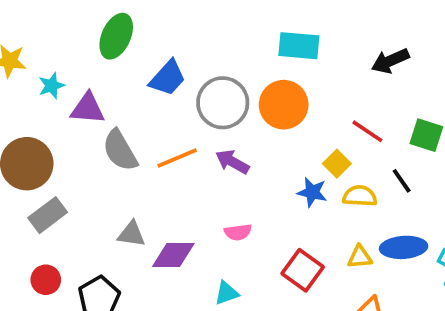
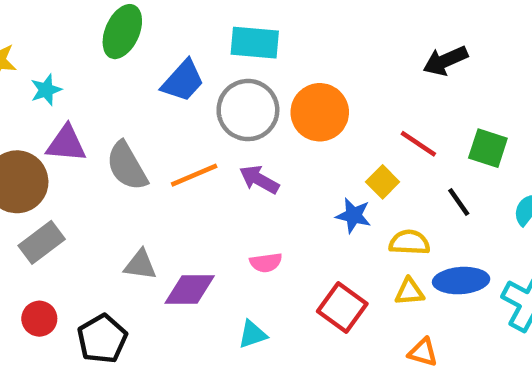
cyan rectangle: (299, 46) -> (255, 43), moved
purple triangle: (88, 108) -> (66, 144), moved
yellow semicircle: (360, 196) -> (409, 242), moved

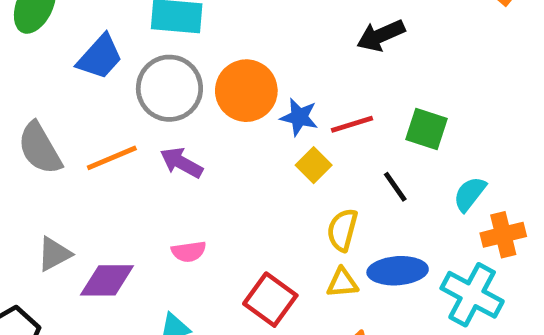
red line: (418, 144) -> (352, 124), turned -51
blue star: (353, 215) -> (299, 117), moved
yellow semicircle: (409, 242) -> (342, 230), turned -78
gray triangle: (140, 265) -> (54, 254), turned -36

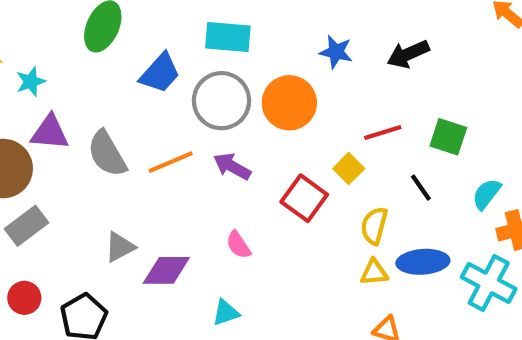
blue star: (299, 117) -> (336, 52), moved
pink semicircle: (189, 252) -> (238, 245), turned 64
red square: (270, 300) -> (304, 198), moved

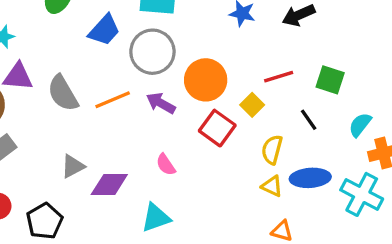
orange circle: (289, 103) -> (206, 80), moved
yellow triangle: (374, 272) -> (272, 186), turned 30
cyan triangle: (226, 313) -> (156, 218), size x1.4

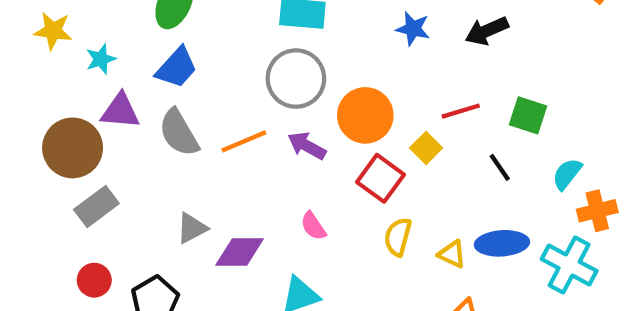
blue trapezoid: (104, 30) -> (177, 68), moved
yellow semicircle: (272, 150) -> (398, 237), moved

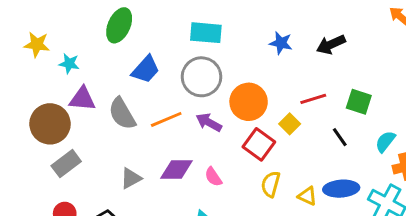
cyan star: (101, 59) -> (69, 64), turned 30
blue trapezoid: (177, 68) -> (146, 69), moved
purple diamond: (240, 252) -> (176, 169), moved

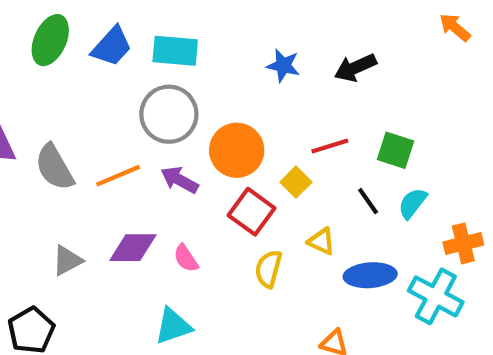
blue trapezoid: (146, 69) -> (112, 46), moved
cyan semicircle: (385, 142) -> (412, 203), moved
yellow triangle: (307, 196) -> (321, 241), moved

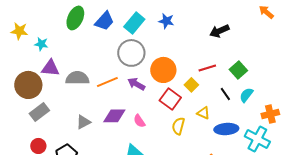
cyan rectangle: (175, 51) -> (134, 23), turned -55
blue star: (283, 66) -> (166, 21), moved
green square: (396, 150) -> (238, 70), turned 30
gray semicircle: (54, 167) -> (77, 78), turned 120

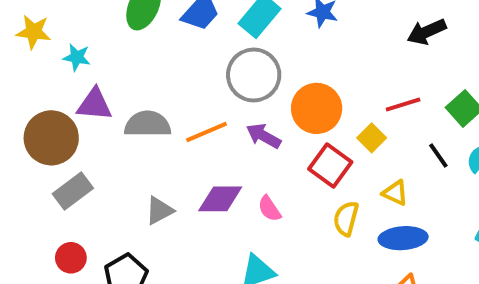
blue ellipse: (226, 129) -> (403, 238), moved

